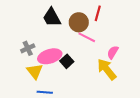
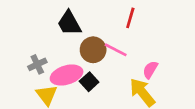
brown circle: (79, 22) -> (93, 50), moved

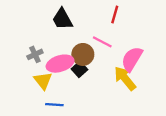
brown circle: (93, 50) -> (83, 54), moved
pink semicircle: (150, 70) -> (132, 59), size x1.6

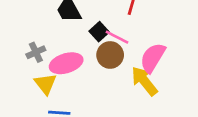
brown circle: (83, 54) -> (110, 55), moved
black square: (79, 69) -> (99, 32), moved

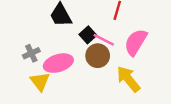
pink semicircle: (153, 58) -> (136, 42), moved

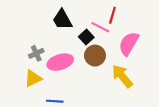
pink line: (104, 40) -> (100, 27), moved
yellow triangle: (40, 81) -> (33, 78), moved, turned 42

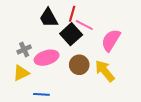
red line: (112, 15) -> (72, 14), moved
black square: (86, 37) -> (71, 34), size x1.5
brown circle: (95, 56) -> (79, 65), moved

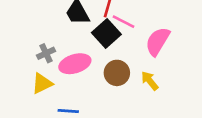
yellow arrow: (105, 71) -> (150, 81), size x0.7

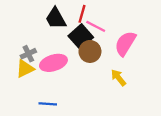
brown circle: (117, 73) -> (90, 51), moved
yellow triangle: (42, 83) -> (25, 69), moved

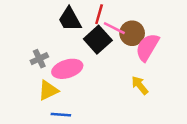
brown circle: (90, 51) -> (132, 33), moved
yellow triangle: (25, 69) -> (48, 90), moved

